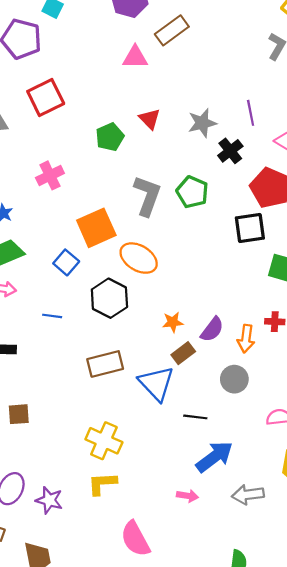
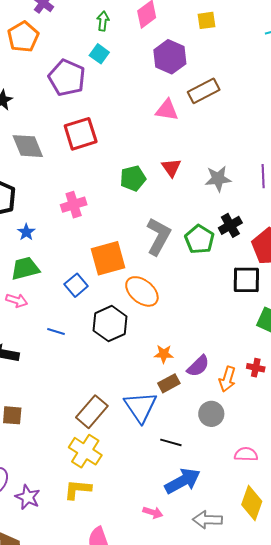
black cross: (230, 151) -> (230, 225), moved
brown rectangle: (105, 364) -> (92, 412), moved, turned -44

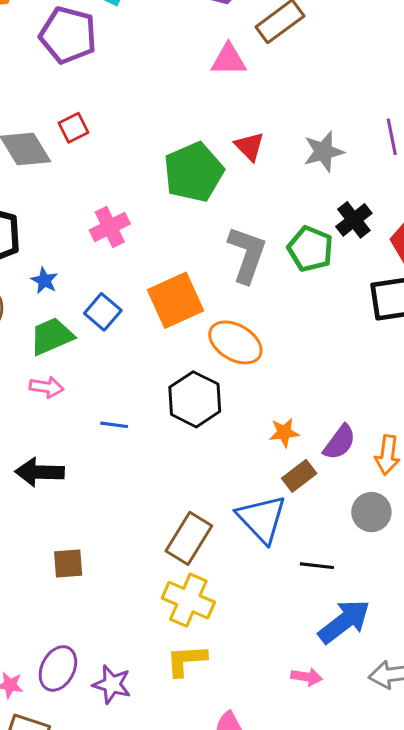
red square: (81, 134) -> (73, 128), moved, size x0.6
green pentagon: (133, 178) -> (194, 172), size x1.5
blue square: (76, 285) -> (103, 312), moved

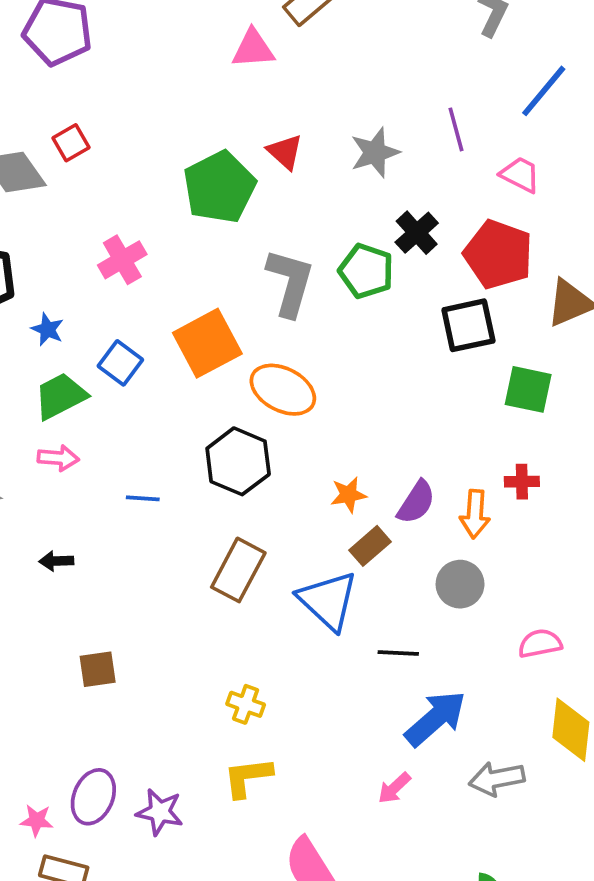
black arrow: (40, 472) -> (56, 561), size x0.6
brown rectangle: (189, 538) -> (238, 570), moved
yellow cross: (188, 600) -> (246, 704), size x0.6
pink arrow: (307, 677) -> (394, 788), turned 132

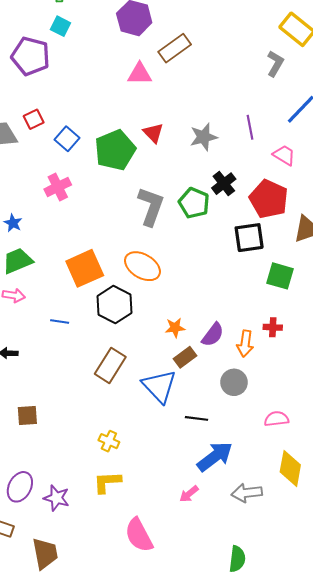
orange square: (207, 343) -> (85, 268), moved
blue square: (120, 363) -> (67, 139), moved

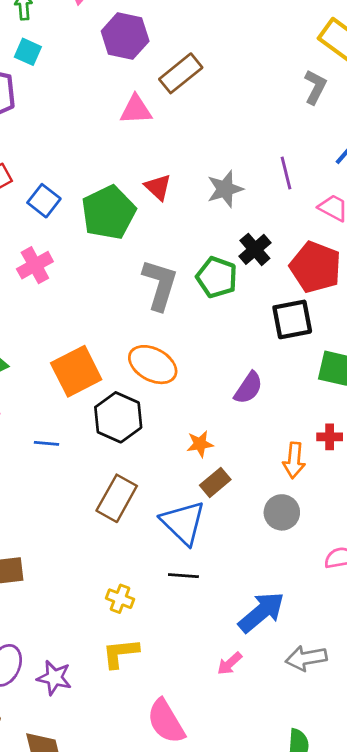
purple semicircle: (213, 335) -> (248, 388), moved
black line: (197, 418) -> (183, 576), moved

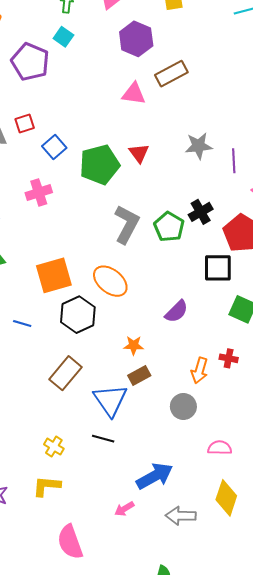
gray star: (225, 189) -> (199, 146), moved

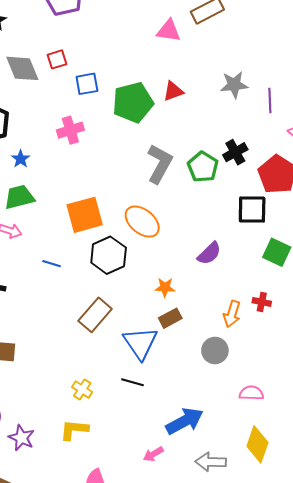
blue square: (54, 147) -> (87, 84), turned 30
red triangle: (139, 153) -> (173, 91), turned 45

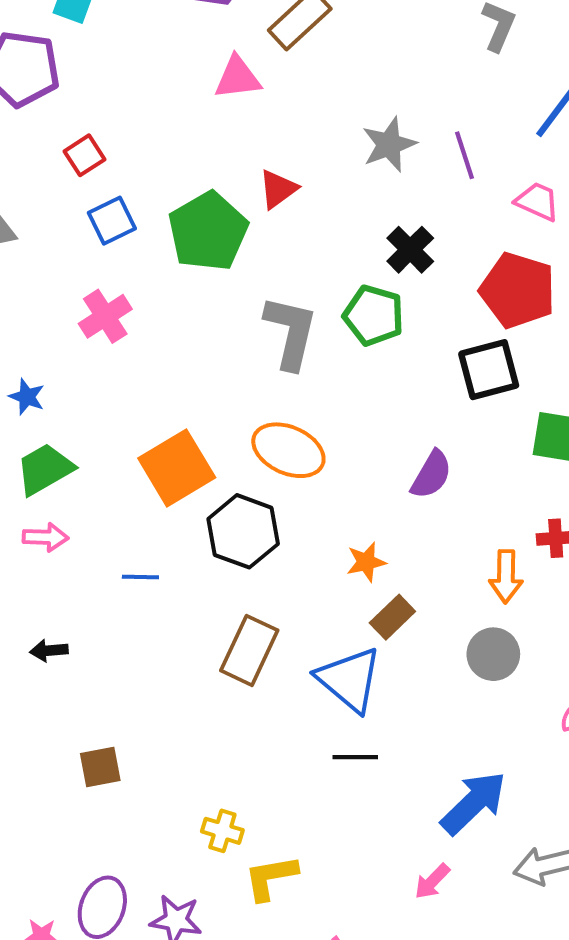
red square: (57, 59) -> (84, 155), moved
black cross: (235, 152) -> (410, 250), moved
yellow cross: (82, 389) -> (222, 831), moved

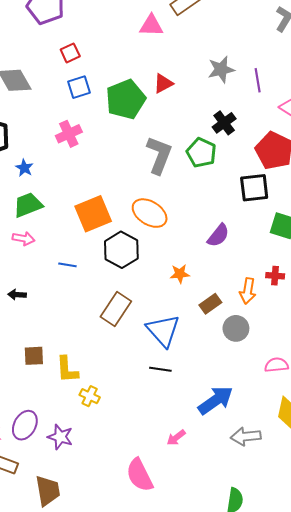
brown rectangle: (392, 617) -> (210, 304), moved
yellow L-shape: (271, 877) -> (67, 370), moved, turned -92
pink arrow: (432, 881) -> (176, 438), moved

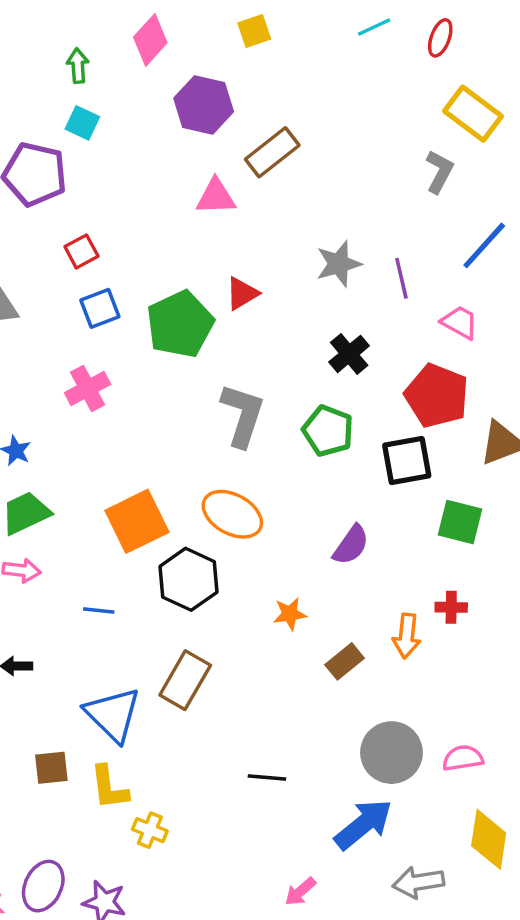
green pentagon: (201, 153) -> (328, 431), moved
gray circle: (236, 328) -> (391, 753), moved, size x1.4
blue triangle: (163, 330) -> (113, 714), moved

